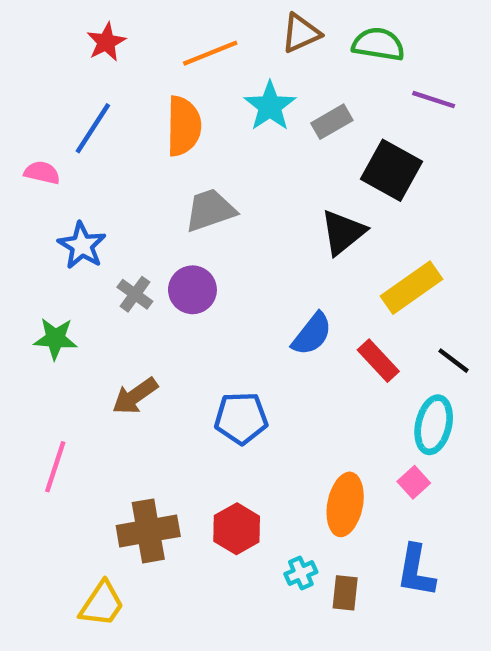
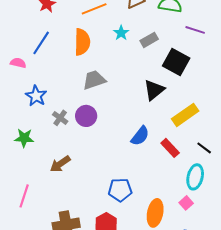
cyan star: (270, 106) -> (121, 33), size x0.7
blue pentagon: (241, 418) -> (120, 190), moved

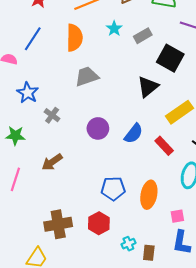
purple circle: (86, 116) -> (98, 128), moved
pink line: (24, 196) -> (15, 179), moved
pink square: (186, 203) -> (177, 216), moved, turned 32
orange ellipse: (155, 213) -> (149, 195), moved

